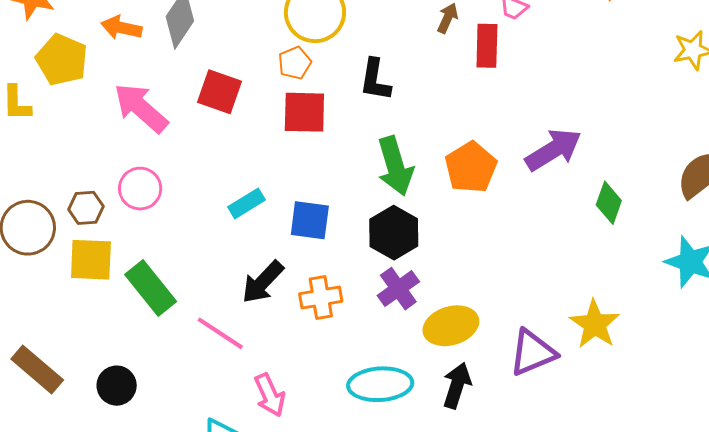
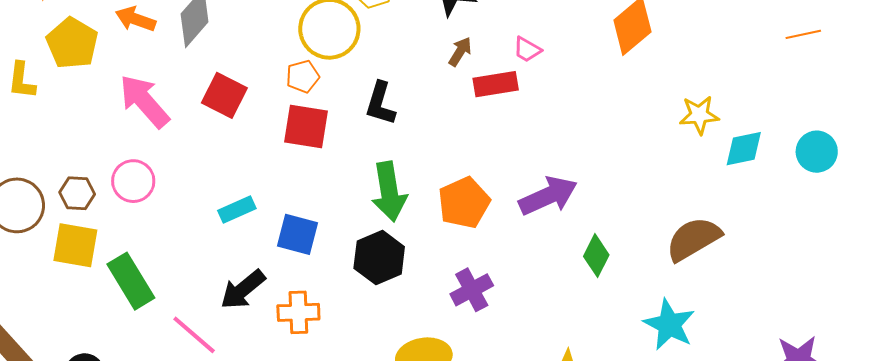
red rectangle: (487, 46) -> (496, 84), turned 72
purple cross: (398, 289) -> (472, 290), moved

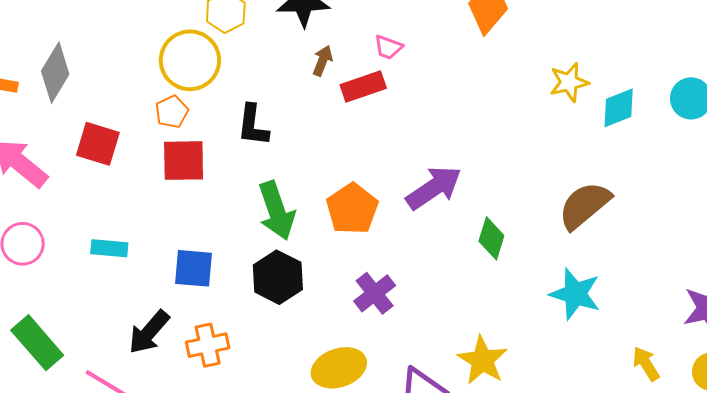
cyan rectangle: (237, 210) -> (109, 248), moved, turned 39

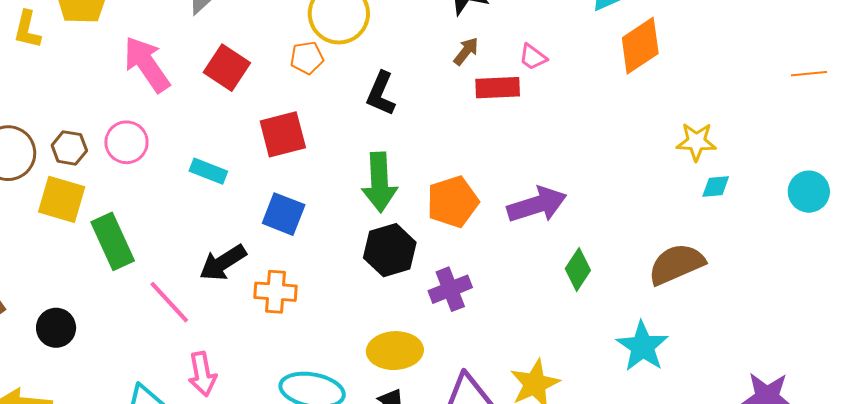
cyan diamond: (619, 108) -> (716, 187), moved, size x0.7
red square: (184, 161) -> (283, 134), moved, turned -30
black hexagon: (278, 277) -> (390, 250), moved

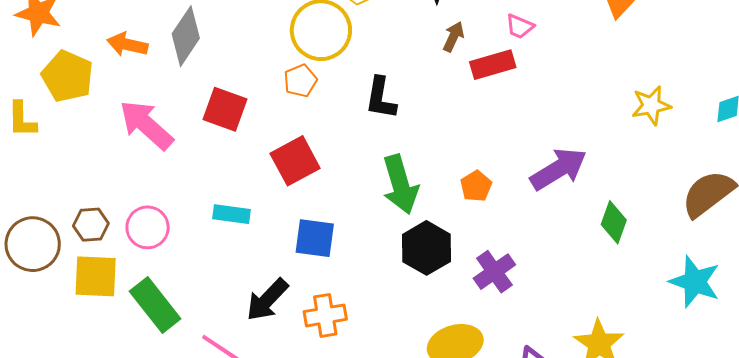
pink circle: (126, 142) -> (148, 227), moved
yellow star: (696, 142) -> (651, 105), moved
orange pentagon: (453, 202) -> (476, 186), size x0.6

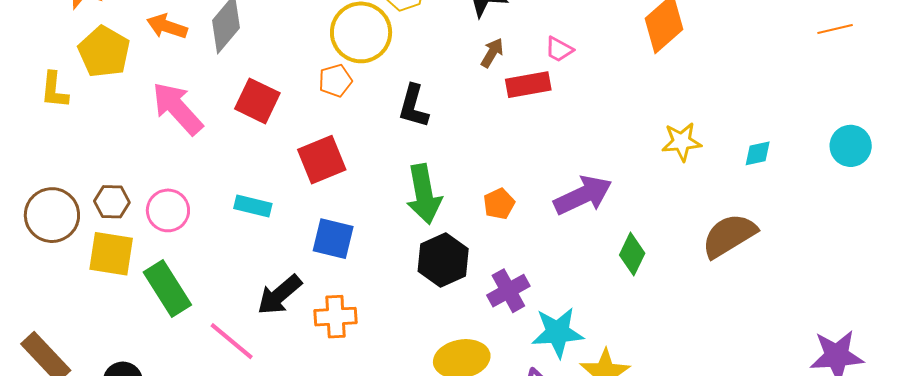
cyan star: (695, 282) -> (558, 332), moved, turned -30

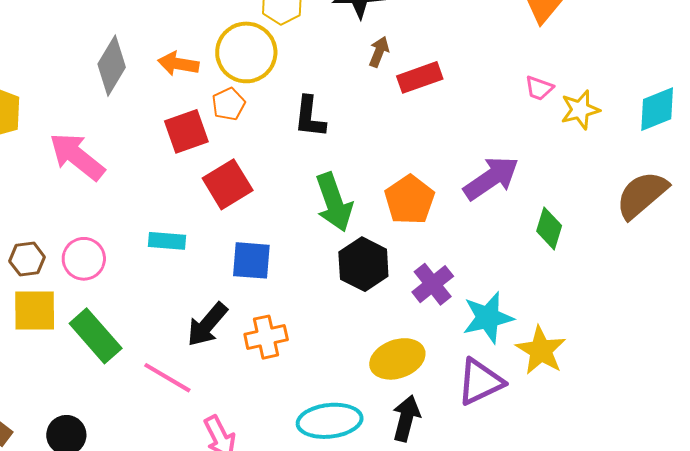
orange arrow: (167, 26) -> (178, 64), moved
pink trapezoid: (559, 49) -> (539, 88), moved
red square: (257, 101) -> (186, 131), moved, turned -36
cyan diamond: (758, 153) -> (657, 109), size x1.6
orange pentagon: (499, 204) -> (410, 200), size x1.6

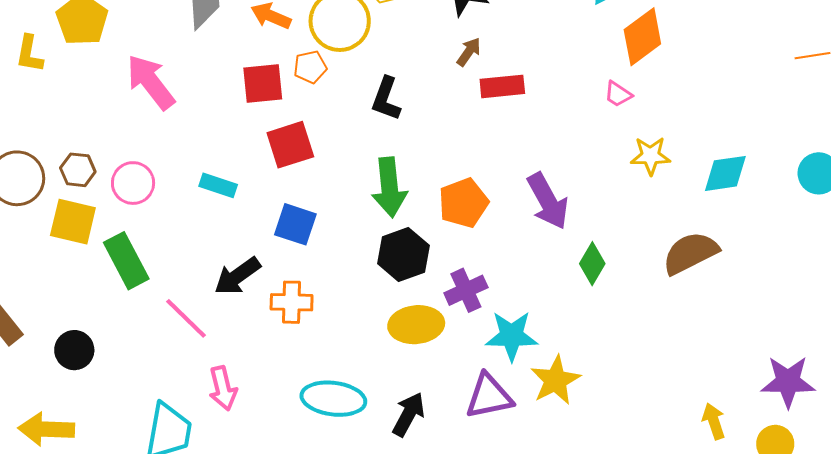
pink trapezoid: (539, 88) -> (618, 94), moved
purple arrow: (491, 178) -> (548, 201), turned 82
yellow ellipse: (397, 359) -> (416, 325), moved

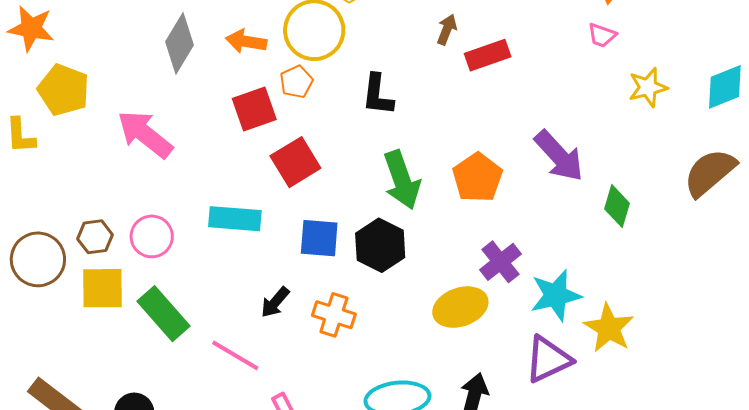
cyan rectangle: (218, 185) -> (235, 219), size x1.4
black hexagon: (403, 254) -> (380, 245), moved
black arrow: (237, 276) -> (275, 302), size x0.7
orange cross: (292, 302) -> (334, 315), turned 30

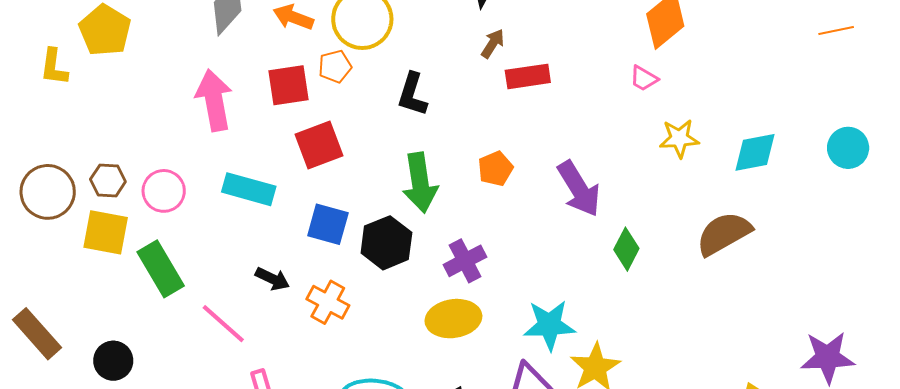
pink arrow: (145, 134) -> (214, 100), moved, turned 30
orange pentagon: (477, 177) -> (495, 169), moved, size x0.7
purple cross: (501, 262) -> (465, 261), moved
black arrow: (275, 302) -> (272, 279), turned -116

